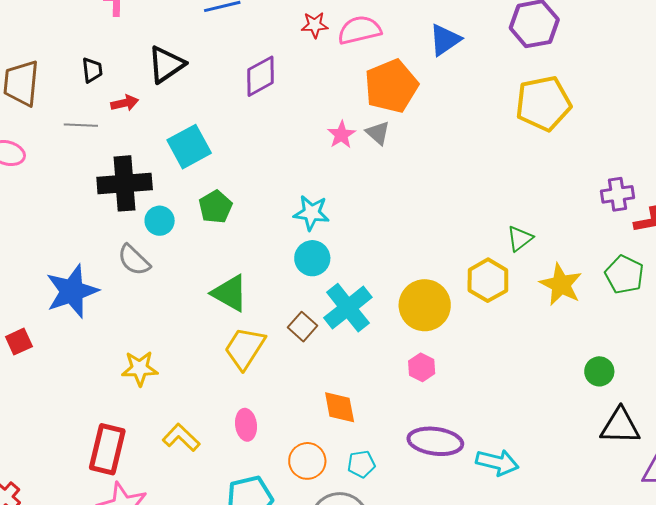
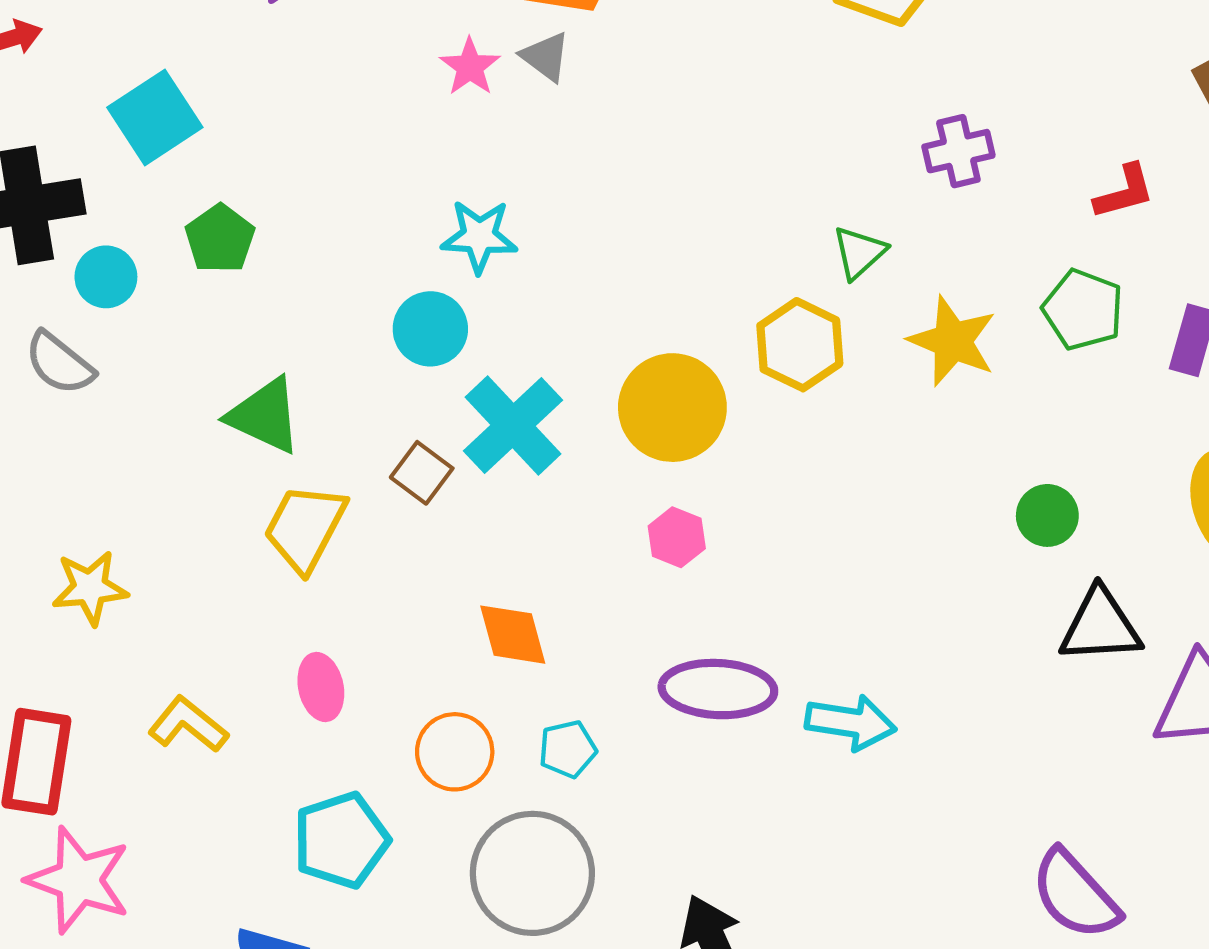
purple cross: (617, 194) -> (958, 151), moved
cyan star: (311, 213) -> (479, 236), moved

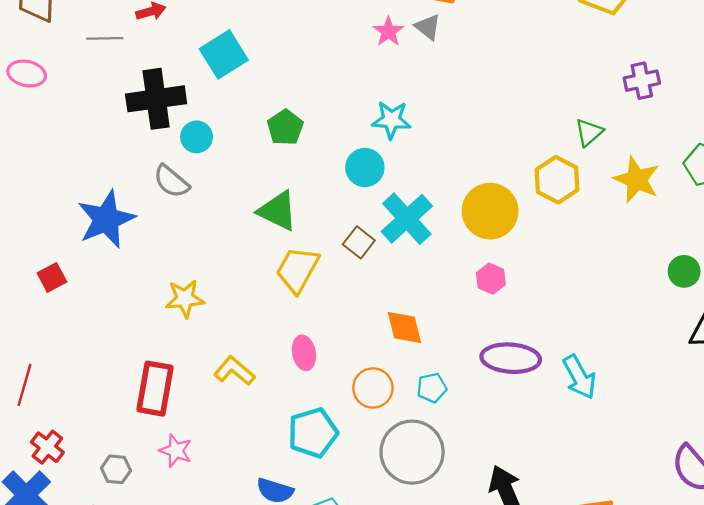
green pentagon: (220, 239) -> (285, 127), moved
cyan arrow: (851, 722) -> (579, 377), turned 51
pink star: (79, 880) -> (176, 451), size x0.6

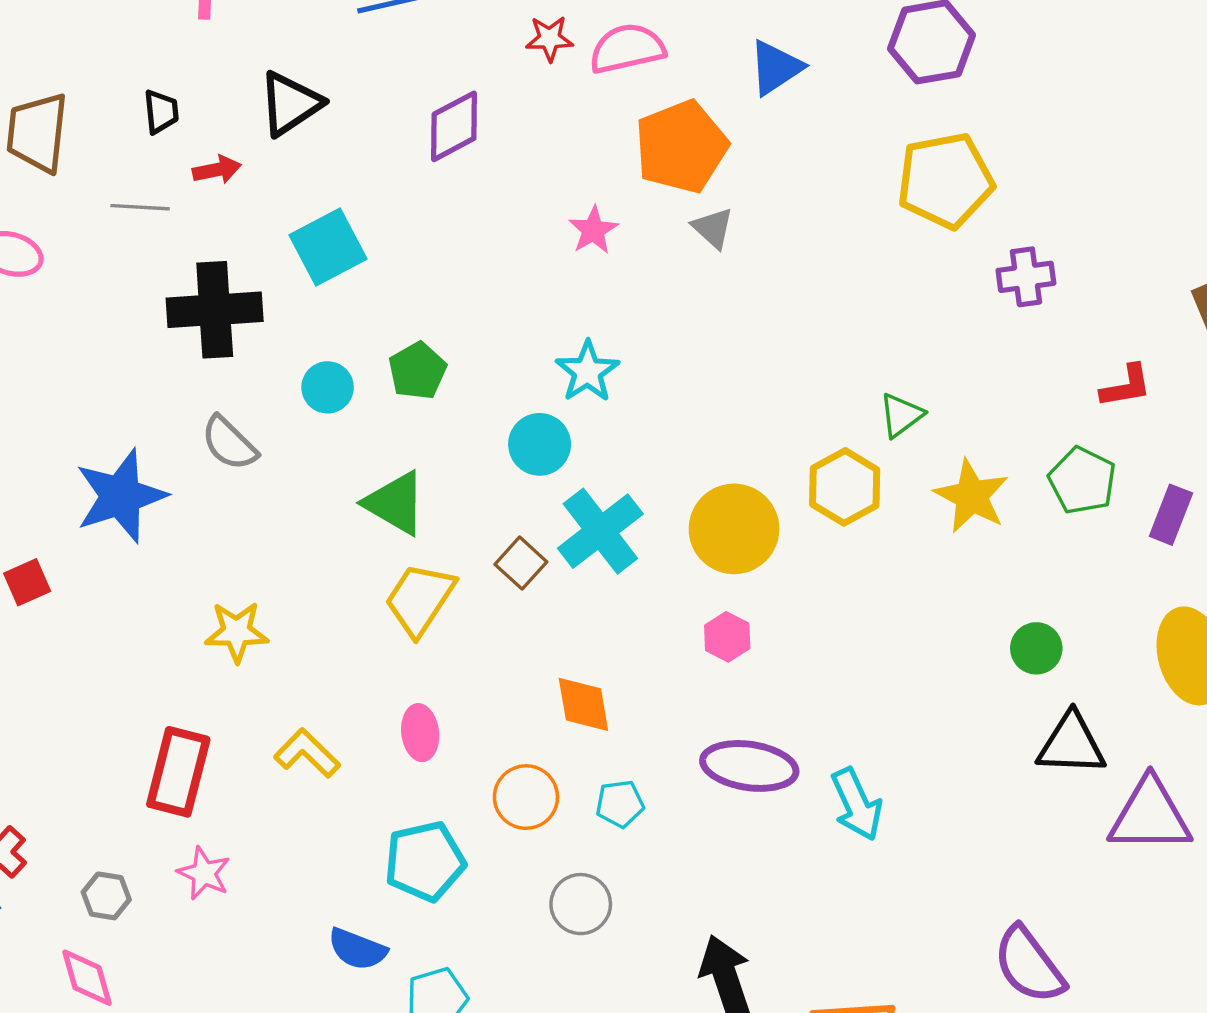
gray triangle: (428, 27) -> (713, 228), moved
purple cross: (642, 81) -> (1026, 277), moved
cyan star: (391, 120) -> (587, 372), turned 30
cyan circle: (197, 137) -> (328, 387), moved
gray circle: (412, 452) -> (581, 904), size x0.6

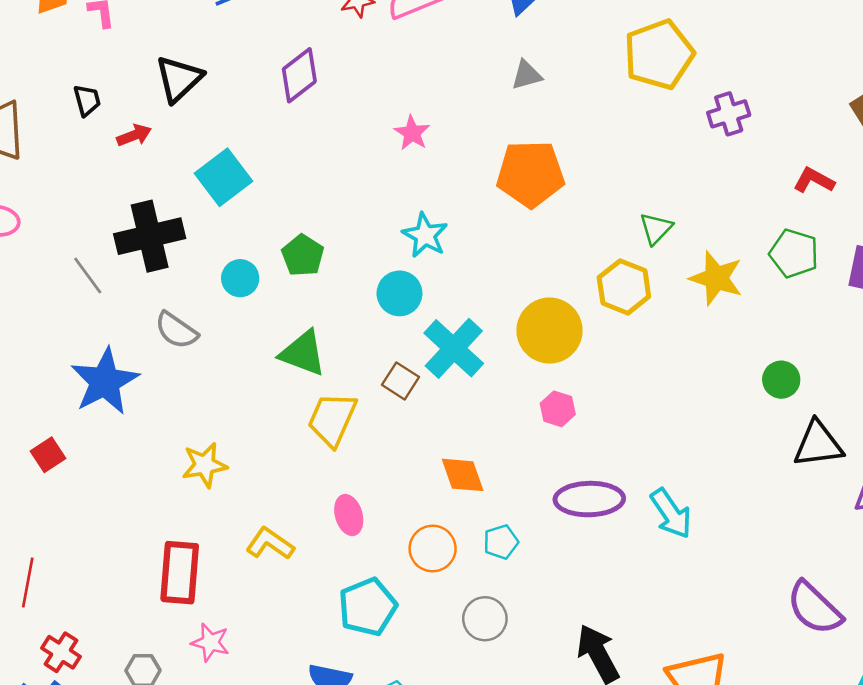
orange pentagon: (681, 147) -> (531, 174), moved, turned 30
gray line: (140, 207) -> (88, 275), moved, turned 60
gray triangle: (713, 228) -> (527, 75), moved, turned -48
red L-shape: (1126, 386) -> (814, 180), turned -132

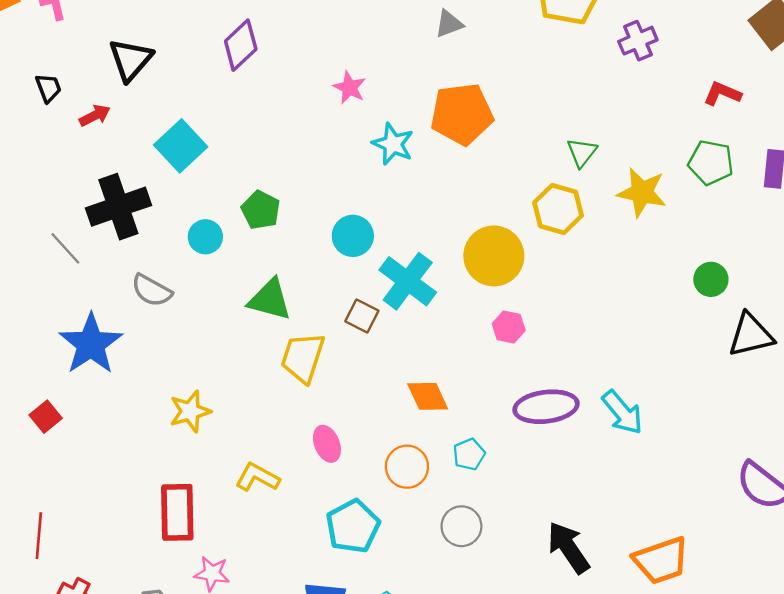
cyan star: (425, 235) -> (393, 144), moved

